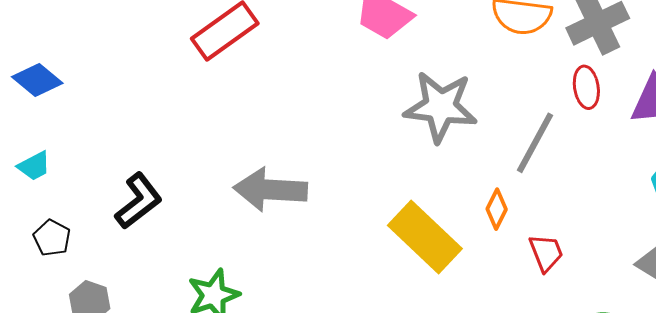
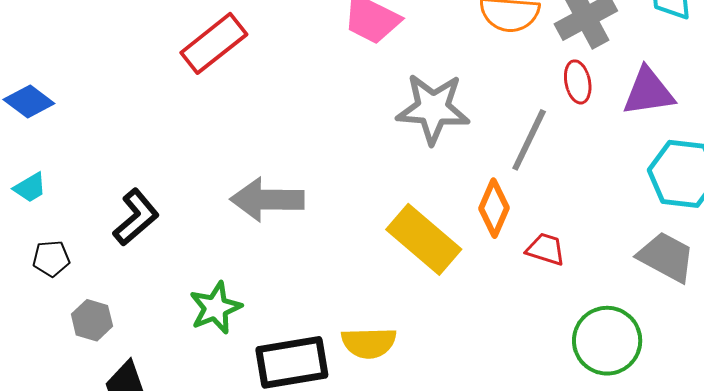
orange diamond: (497, 209) -> (494, 208), size x1.4
black pentagon: (52, 238) -> (51, 258), turned -30
red trapezoid: (546, 253) -> (546, 249), turned -48

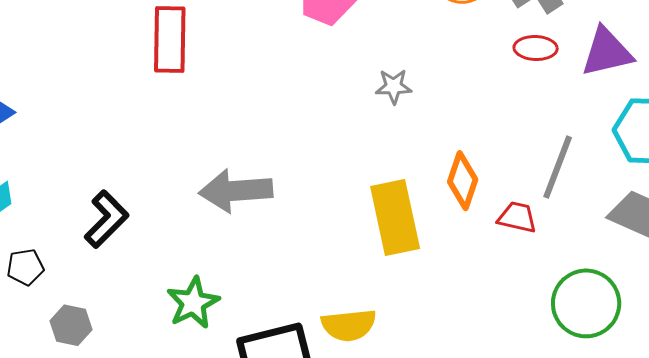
red rectangle: (214, 43) -> (170, 39), turned -46
red ellipse: (578, 82) -> (536, 48), turned -72
gray star: (433, 109) -> (394, 86), size x0.5
gray line: (529, 140) -> (558, 167), moved
yellow rectangle: (424, 239) -> (395, 218), turned 42

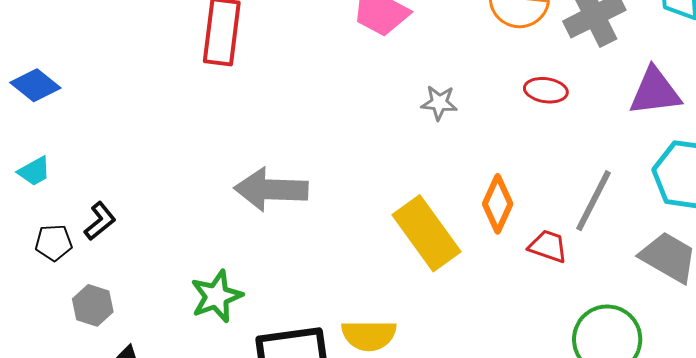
red ellipse: (536, 48) -> (546, 90), moved
yellow rectangle: (395, 218) -> (427, 233), turned -30
black L-shape: (106, 219) -> (100, 221), moved, size x0.7

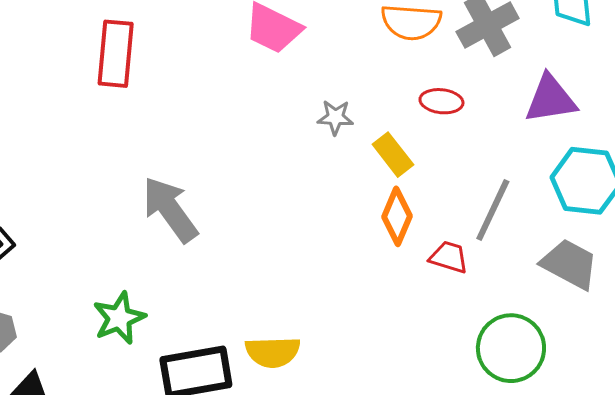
gray arrow: (271, 189) -> (170, 209), turned 54
yellow rectangle: (427, 233) -> (393, 155), moved, size x0.6

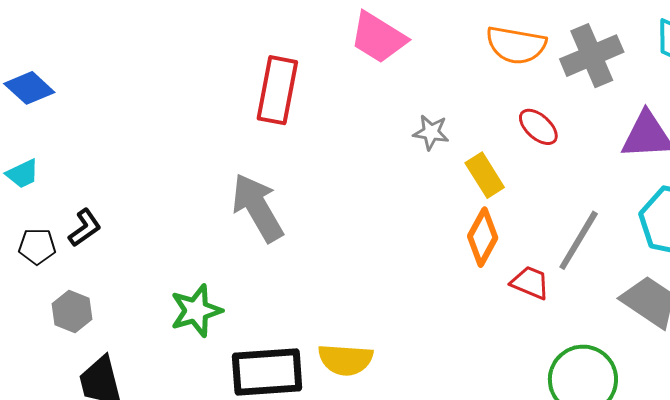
red rectangle: (116, 54) -> (277, 90), moved
red ellipse: (441, 101) -> (538, 127), turned 30

